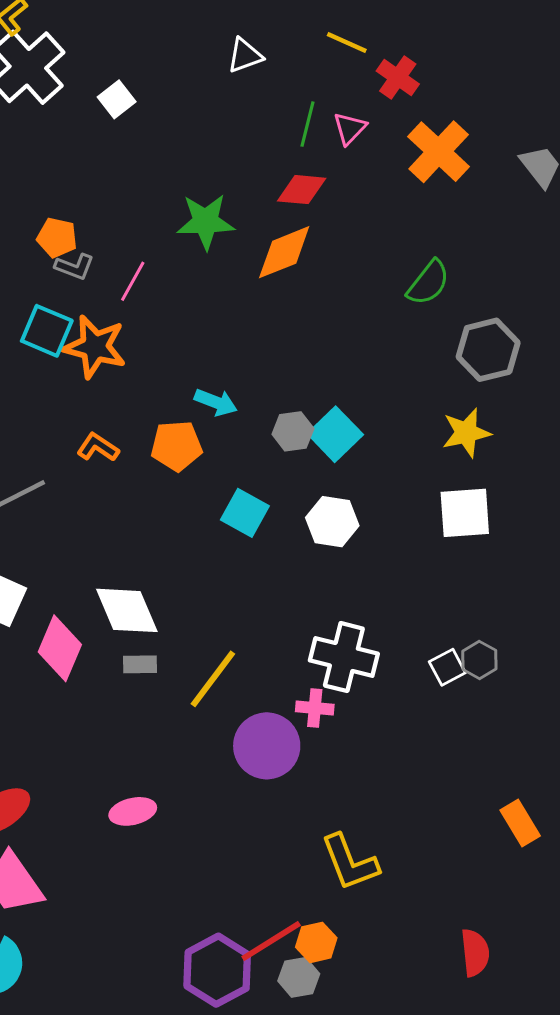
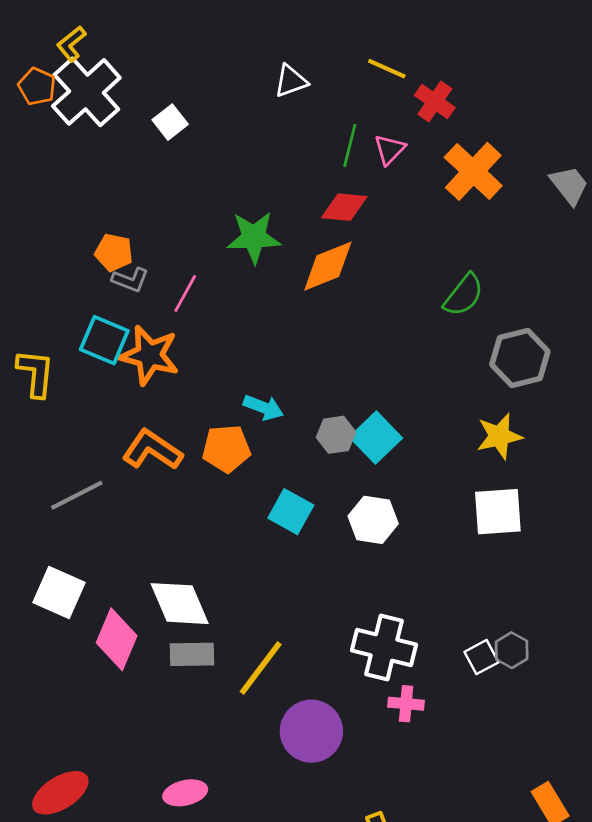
orange L-shape: (98, 447) -> (152, 450), size x1.5
gray rectangle: (140, 664) -> (192, 654), size x1.4
pink cross: (315, 708) -> (406, 704), moved

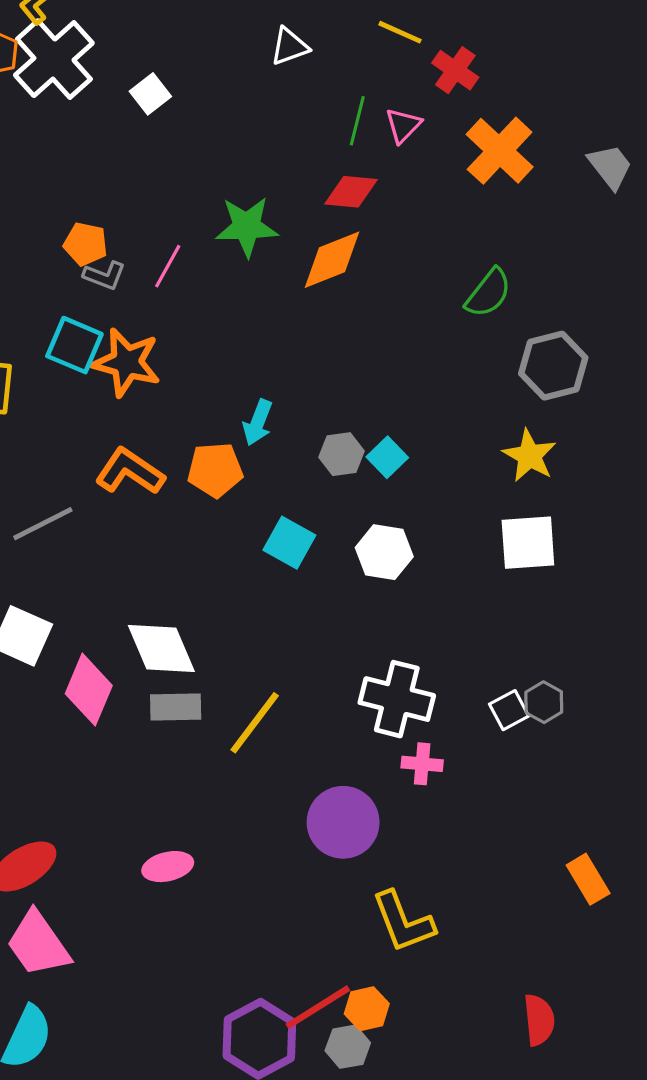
pink line: (185, 294) -> (168, 266), moved
cyan arrow: (263, 407) -> (258, 423), turned 90
yellow star: (499, 436) -> (530, 456), turned -30
cyan square: (376, 438) -> (387, 457), size x0.7
purple circle: (311, 731) -> (343, 822), moved

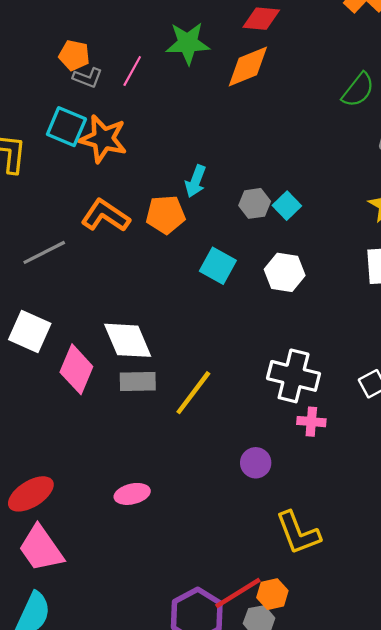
purple circle: (343, 822) -> (256, 463), size x0.6

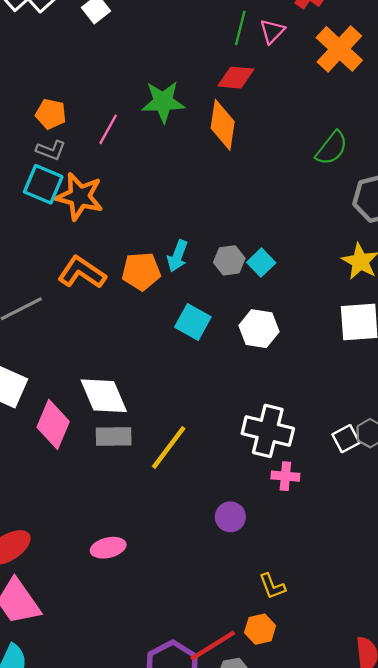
orange diamond: (248, 67) -> (223, 125), turned -60
gray L-shape: (88, 78) -> (51, 150), moved
cyan arrow: (196, 181) -> (178, 256), moved
yellow L-shape: (298, 533) -> (272, 586), size x0.6
orange hexagon: (272, 594) -> (260, 629), moved

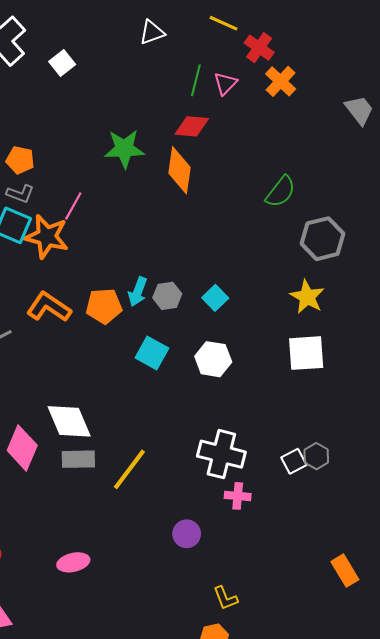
orange cross: (339, 49) -> (281, 81), moved, size x0.7
pink line: (108, 129) -> (73, 206), moved
gray hexagon: (229, 260) -> (167, 296), moved

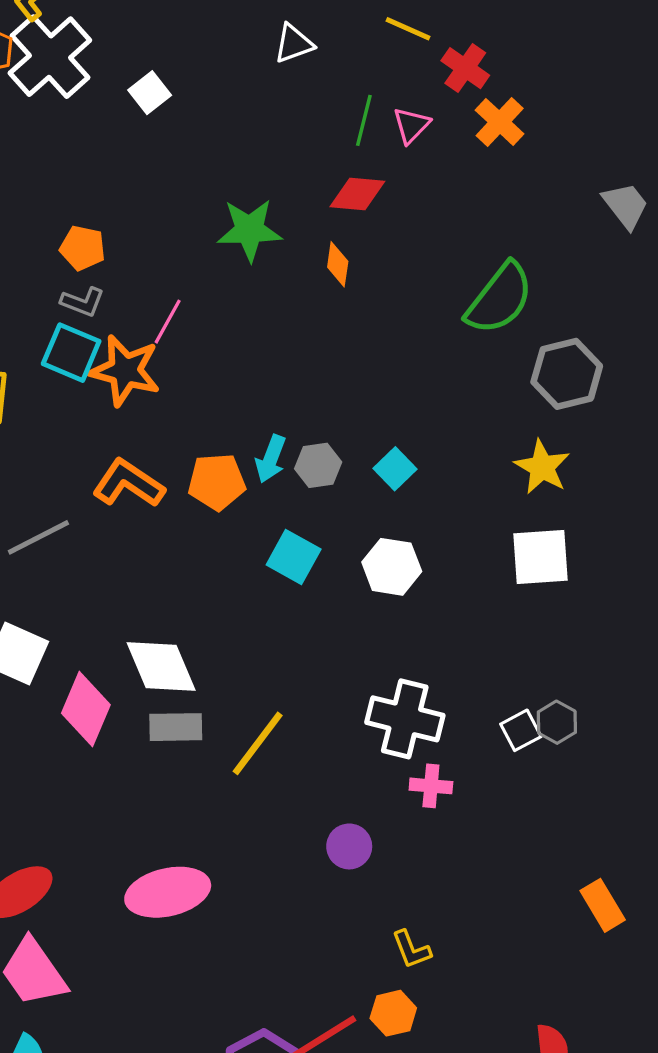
gray trapezoid: (359, 110) -> (626, 205), moved
orange diamond: (180, 170) -> (338, 264), size x0.6
green semicircle: (281, 192) -> (500, 299), size x1.4
pink ellipse: (73, 562) -> (168, 892), size x1.6

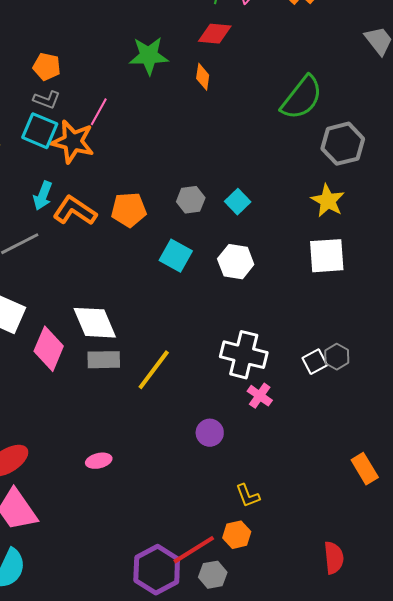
cyan arrow: (271, 459) -> (43, 196), moved
pink cross: (431, 786) -> (260, 396), turned 30
pink ellipse: (168, 892) -> (99, 461), size x0.5

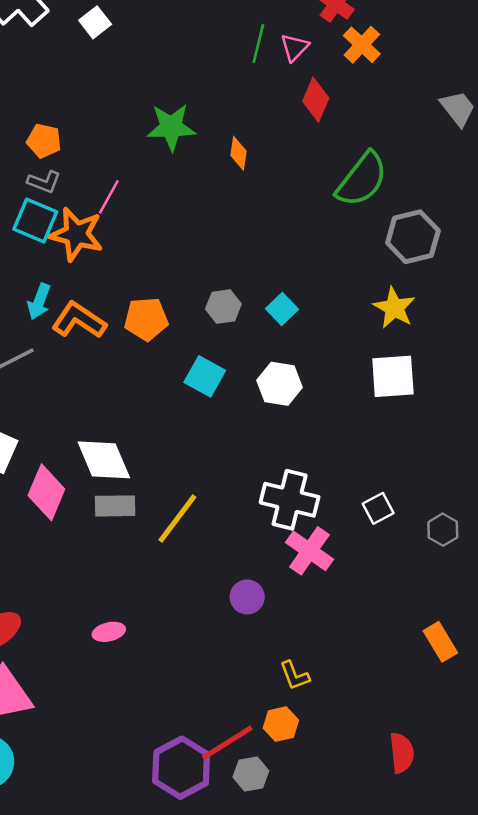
red diamond: (215, 34) -> (316, 100), moved, turned -72
gray hexagon: (337, 357) -> (443, 530), moved
pink cross: (260, 396) -> (309, 551), size x1.5

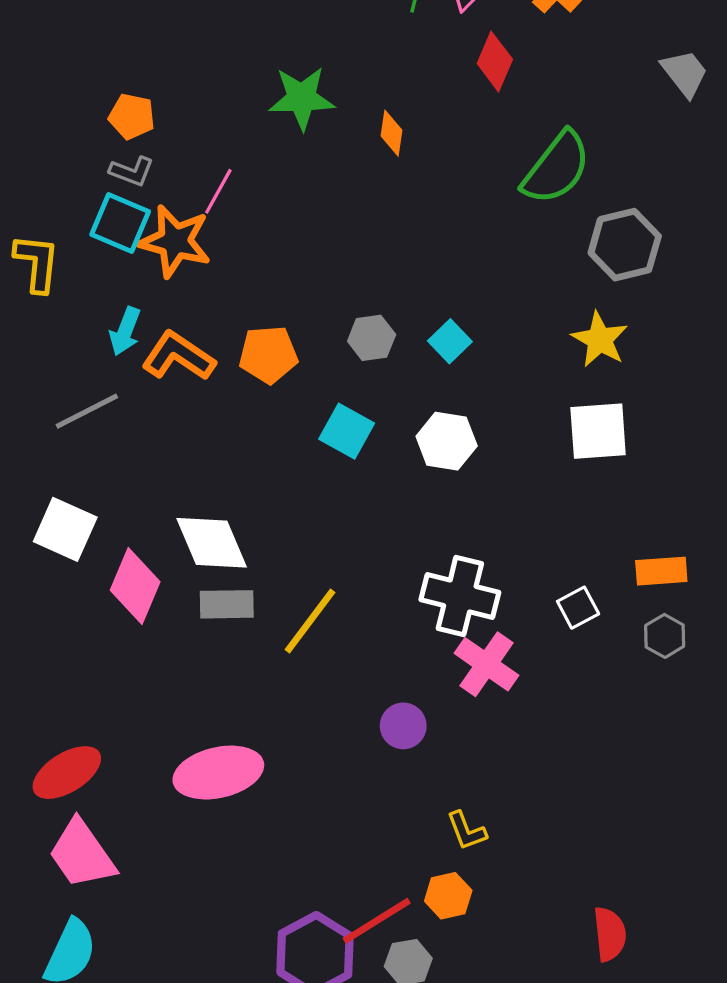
pink ellipse: (109, 632) -> (218, 773), size x2.0
orange rectangle: (440, 642) -> (661, 571), moved, turned -63

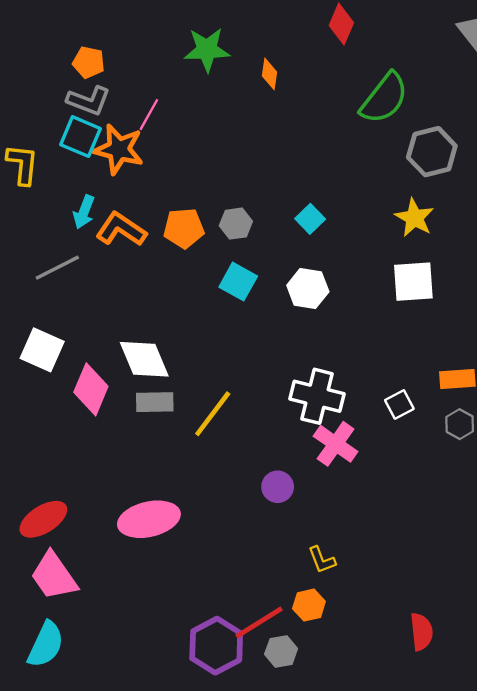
gray L-shape: (132, 171) -> (89, 101), size x1.4
gray hexagon: (372, 338) -> (236, 224), moved

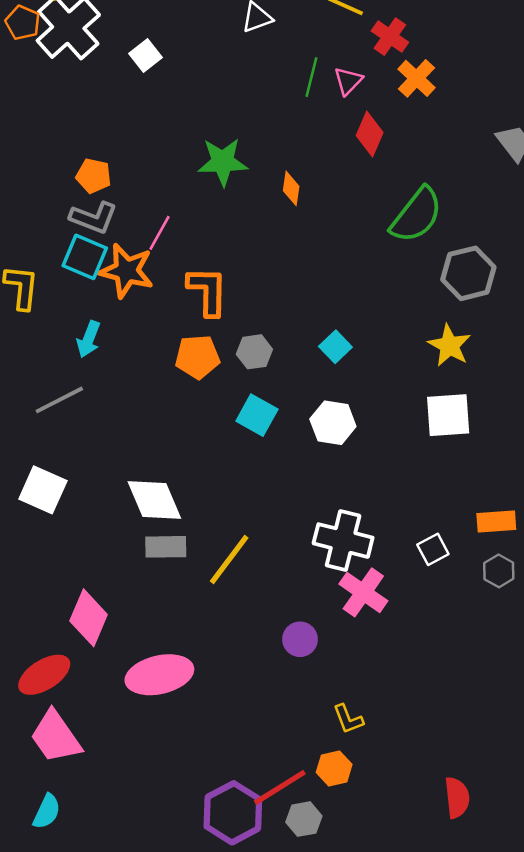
orange L-shape: (121, 229) -> (208, 291), moved, turned 57
pink diamond: (91, 389) -> (89, 618), moved
cyan semicircle: (46, 644) -> (47, 811), size x0.7

